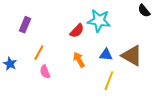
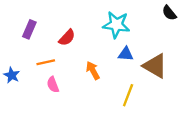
red semicircle: (77, 31) -> (67, 38), moved
orange line: (39, 53) -> (46, 62), turned 49
blue triangle: (106, 55) -> (126, 54), moved

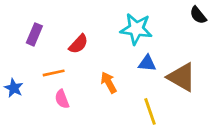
yellow line: (128, 95) -> (150, 111), turned -40

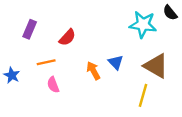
cyan star: (136, 29) -> (143, 24), moved
blue triangle: (147, 63) -> (116, 62), moved, turned 42
yellow line: (150, 111) -> (143, 95), moved, turned 35

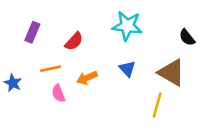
black semicircle: (170, 13) -> (187, 37), moved
cyan star: (143, 24) -> (127, 26), moved
orange arrow: (93, 71) -> (87, 78), moved, turned -84

